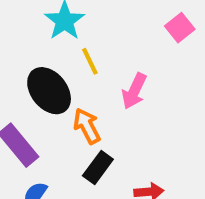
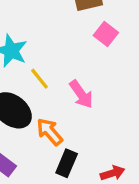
pink arrow: (134, 91) -> (81, 94), turned -48

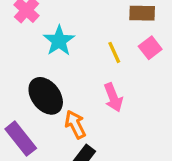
yellow line: (39, 79) -> (114, 52), moved

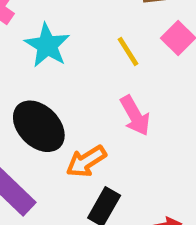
orange arrow: (75, 124) -> (86, 161), turned -88

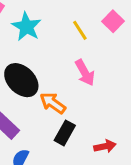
orange arrow: (86, 161) -> (53, 103), turned 68

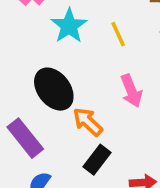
yellow line: (80, 30) -> (118, 34), moved

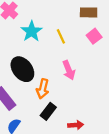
orange arrow: (88, 122) -> (43, 89), turned -120

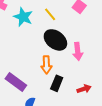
black ellipse: (22, 69) -> (55, 40), moved
pink arrow: (69, 70) -> (78, 51), moved, turned 30

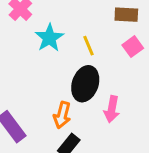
black ellipse: (55, 40) -> (85, 84), turned 55

